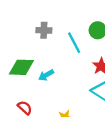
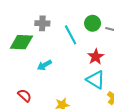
green diamond: (21, 67) -> (21, 42), moved

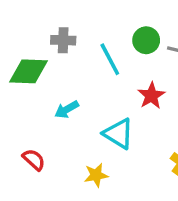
cyan triangle: (96, 80) -> (119, 134), moved

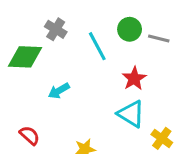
gray cross: (63, 40) -> (56, 29), turned 30
cyan triangle: (119, 134) -> (131, 114), moved

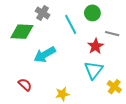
gray line: (159, 38) -> (112, 34), moved
cyan arrow: (59, 91) -> (45, 54), size x1.5
cyan triangle: (131, 114) -> (93, 70), turned 36

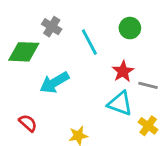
green circle: (92, 13) -> (130, 28), moved
gray line: (112, 34) -> (148, 85), moved
cyan triangle: (93, 70) -> (120, 103), turned -48

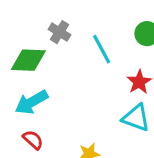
cyan arrow: (54, 83) -> (31, 102), moved

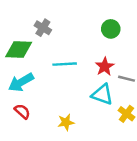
cyan line: (102, 49) -> (65, 64), moved, turned -65

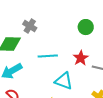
cyan triangle: (102, 94) -> (64, 81), moved

